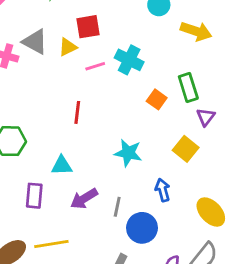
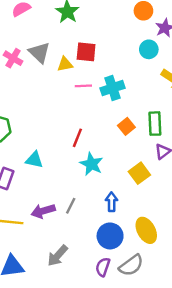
cyan cross: (129, 60) -> (112, 88), turned 30
red line: (77, 112) -> (77, 138), moved
purple arrow: (84, 199) -> (43, 211), moved
blue circle: (142, 228) -> (110, 236), moved

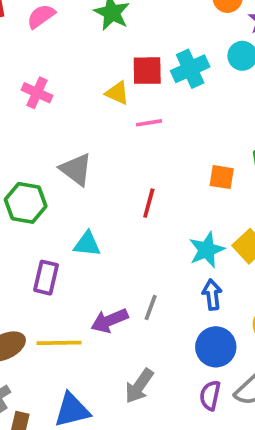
gray triangle: (39, 53) -> (76, 169), moved
yellow triangle: (65, 64) -> (117, 93), turned 42
cyan cross: (112, 88) -> (190, 69), moved
orange square: (126, 126) -> (222, 177), turned -35
cyan star: (91, 164) -> (207, 250), moved, turned 30

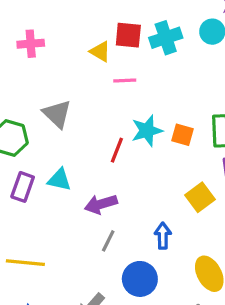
pink cross: (37, 93) -> (31, 44), turned -35
cyan star: (207, 250) -> (147, 131), moved
purple rectangle: (46, 278) -> (23, 187), moved
purple arrow: (109, 321) -> (101, 204), moved
blue circle: (216, 347) -> (140, 279), moved

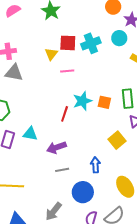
yellow triangle: (100, 52) -> (51, 54), turned 40
gray triangle: (57, 114) -> (14, 73), moved, turned -30
gray line: (108, 241) -> (62, 170), turned 56

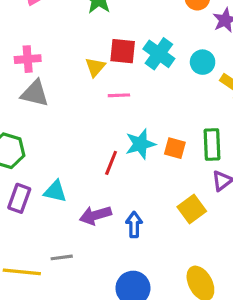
cyan circle: (119, 38) -> (203, 62), moved
cyan cross: (91, 43) -> (159, 54), turned -36
blue arrow: (95, 165) -> (134, 225), moved
gray line: (62, 170) -> (62, 257), moved

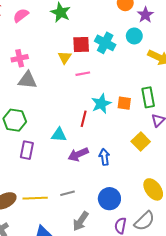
cyan circle: (203, 62) -> (134, 36), moved
cyan triangle: (55, 191) -> (59, 135), moved
gray line: (62, 257) -> (67, 193), moved

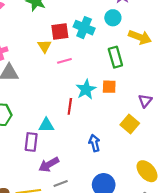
green rectangle: (148, 97) -> (115, 57), moved
purple rectangle: (27, 150) -> (31, 142), moved
purple arrow: (78, 154) -> (49, 165), moved

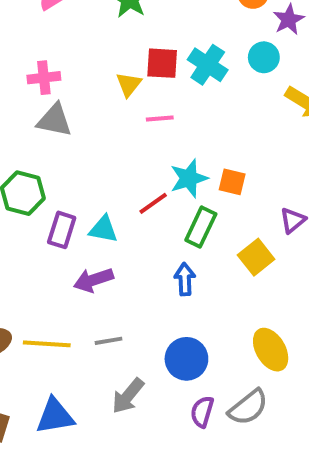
green rectangle: (115, 57) -> (201, 227), moved, turned 30
red line: (70, 106) -> (153, 203), turned 35
purple rectangle: (31, 142) -> (62, 230), moved
purple arrow: (49, 165) -> (93, 280), moved

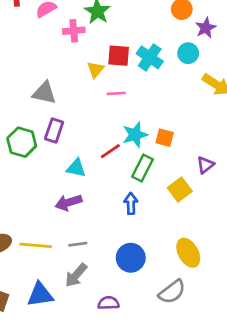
pink cross: (44, 78) -> (74, 31), moved
purple rectangle: (62, 230) -> (54, 131), moved
gray arrow: (128, 396) -> (76, 275), moved
purple semicircle: (202, 412) -> (108, 303), moved, turned 70

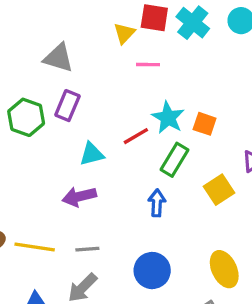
cyan star: (135, 135) -> (168, 118), turned -30
cyan triangle: (76, 168) -> (92, 154), turned -30

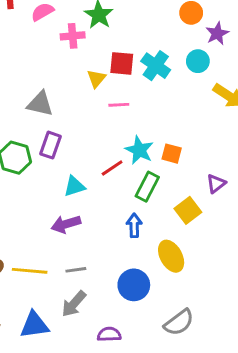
yellow ellipse: (224, 269) -> (171, 256), moved

